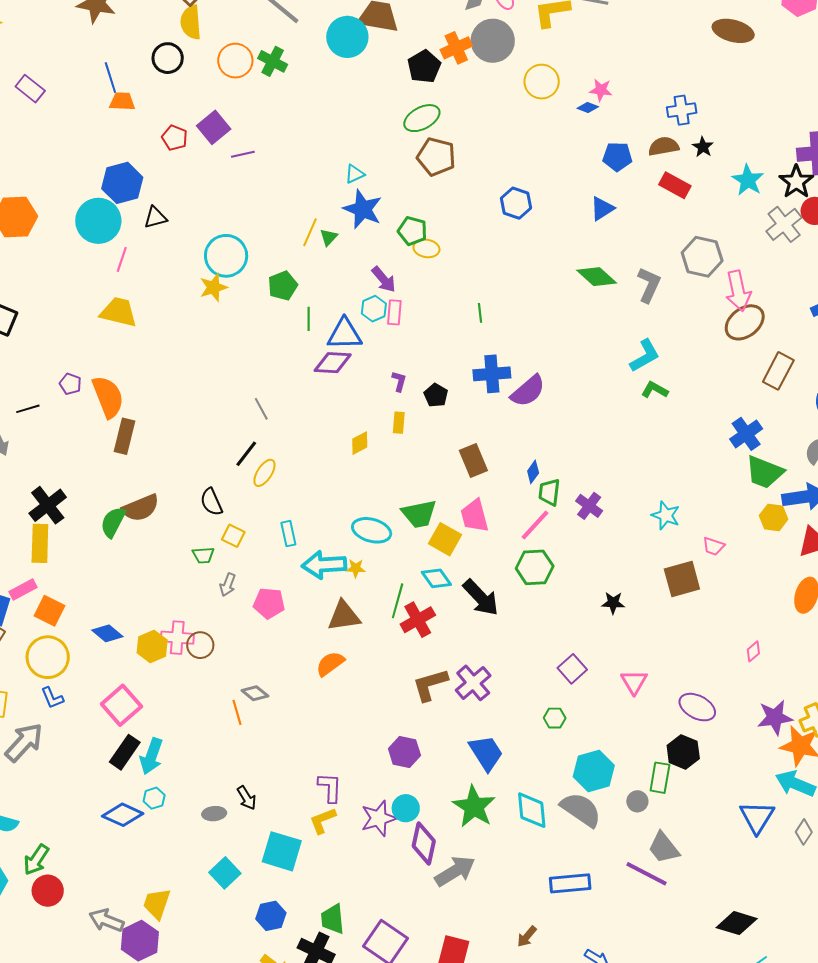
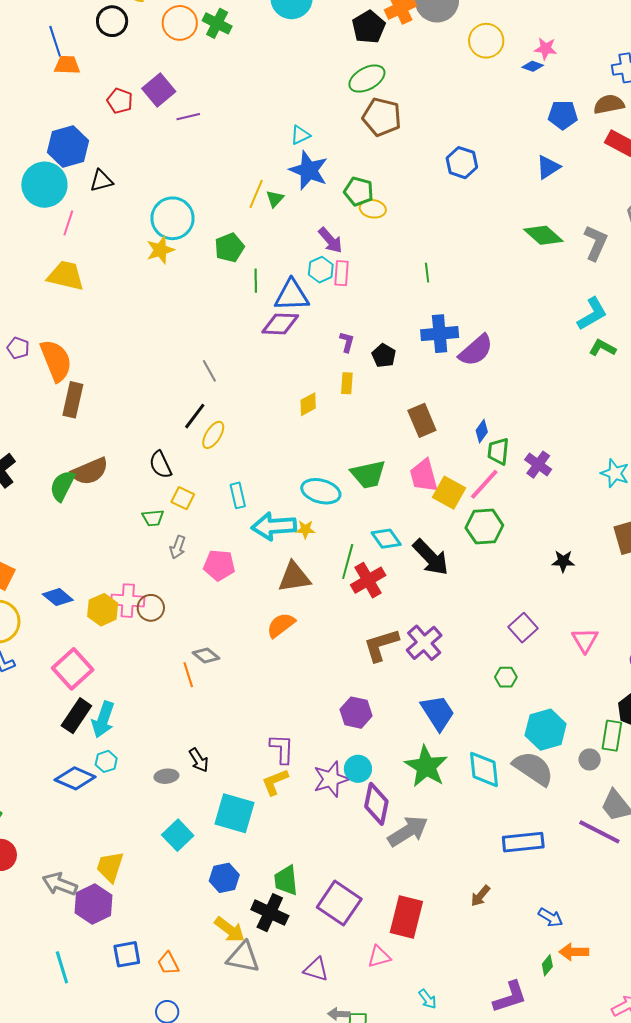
yellow square: (445, 539) -> (449, 493), moved

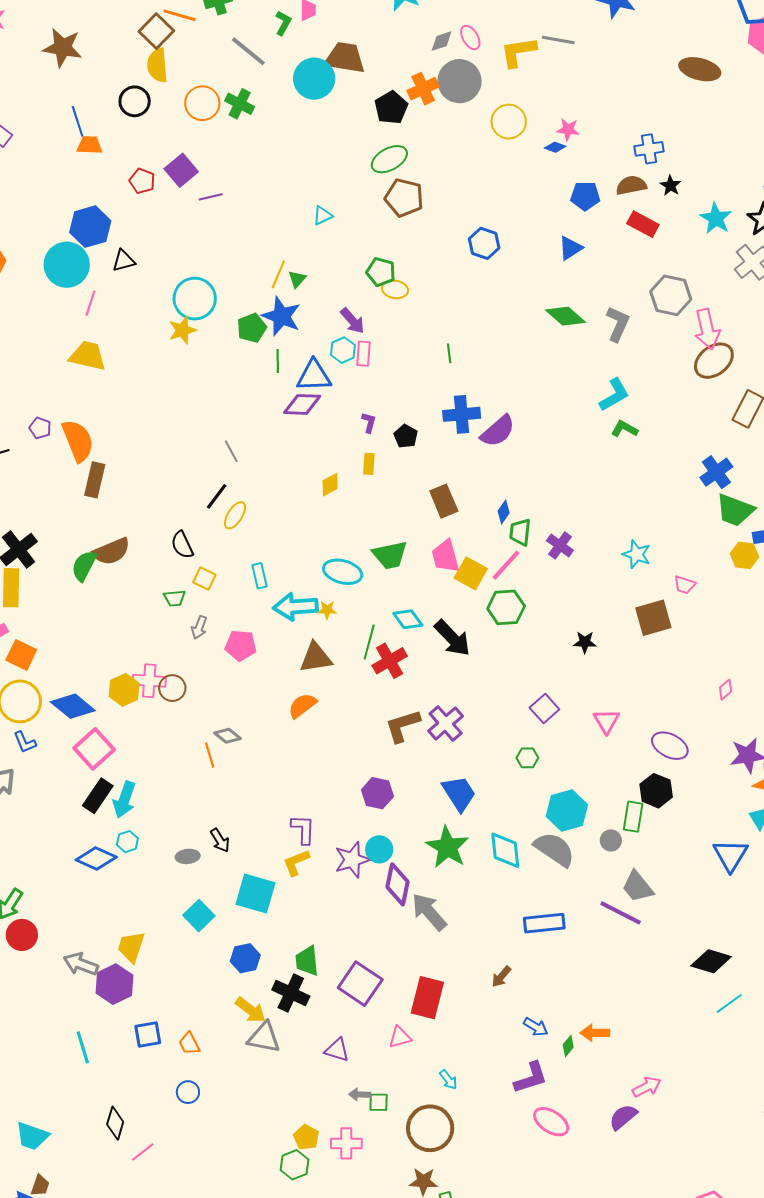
blue star: (309, 170) -> (281, 316), moved
blue diamond: (58, 597) -> (73, 706), moved, size x1.4
gray arrow: (408, 831) -> (429, 912), turned -99
blue arrow: (551, 917) -> (536, 1027), moved

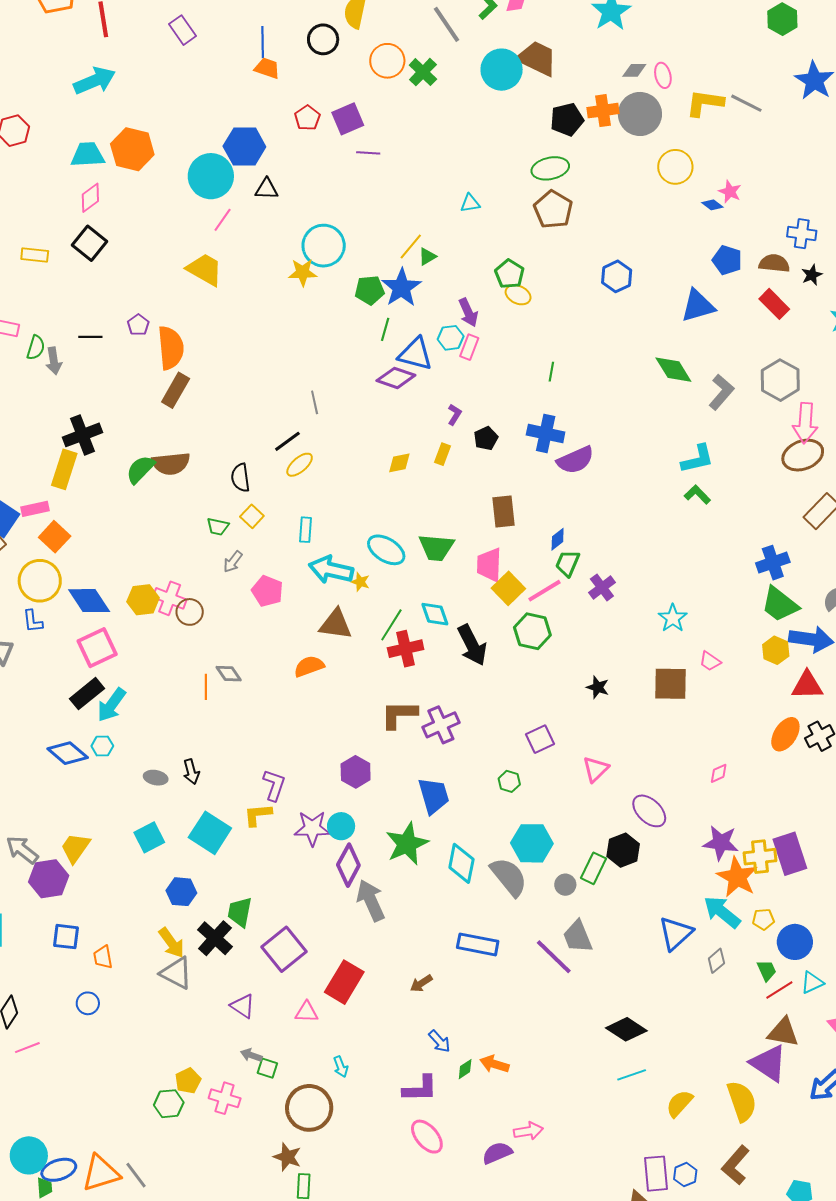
blue triangle: (570, 248) -> (698, 306), size x1.4

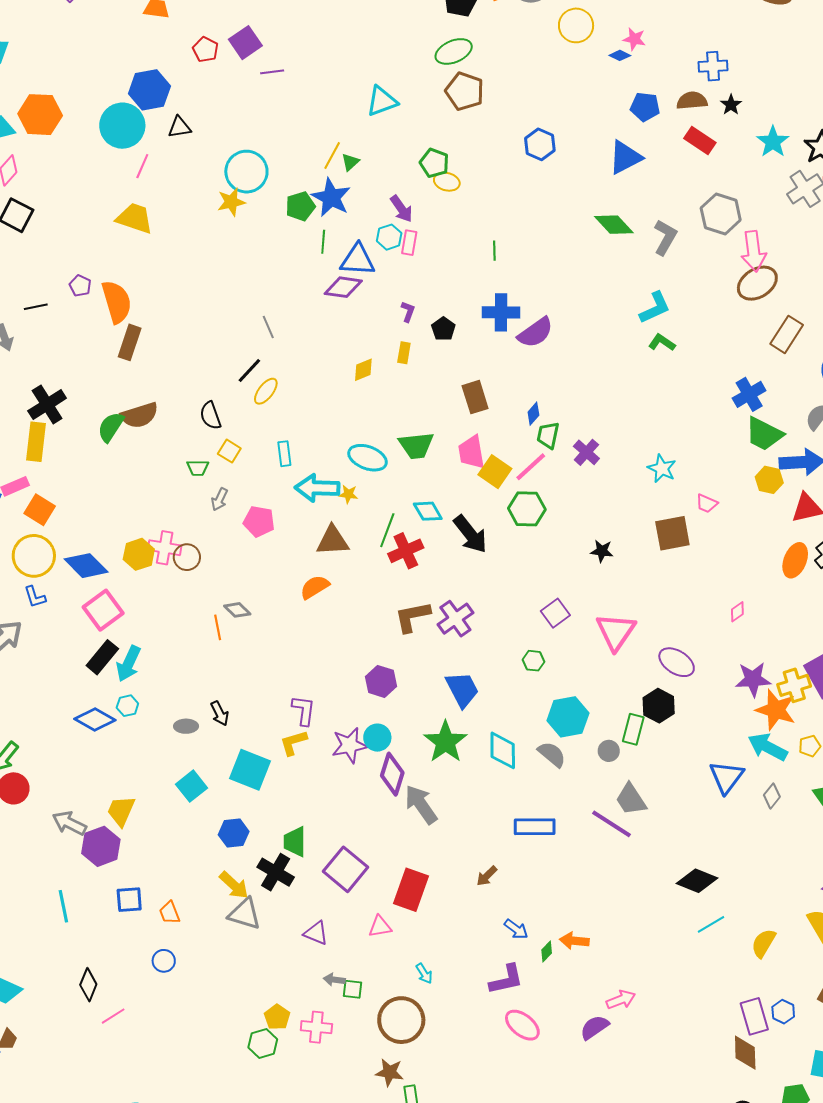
cyan triangle: (470, 203) -> (382, 101), size x1.6
pink triangle: (596, 769) -> (616, 632), size x1.5
gray semicircle: (509, 877) -> (552, 754), size x0.7

